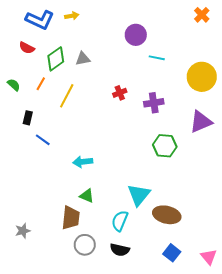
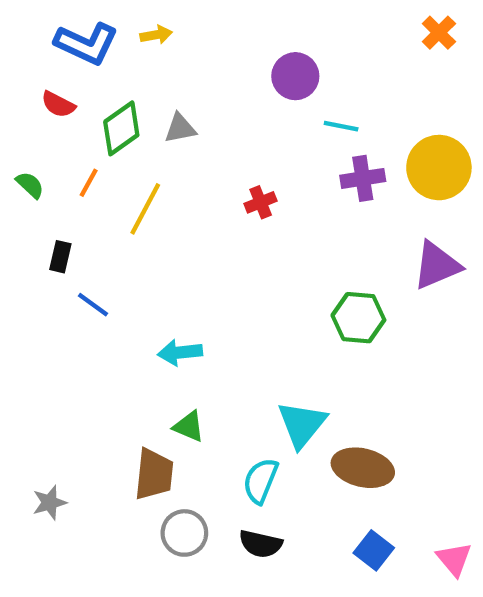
purple cross: (154, 103) -> (363, 178), moved

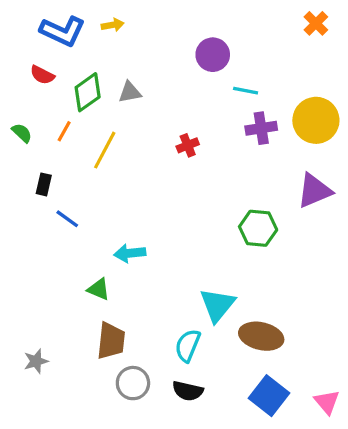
green triangle: (189, 426) -> (99, 289), moved
blue square: (374, 550) -> (269, 396), size x1.4

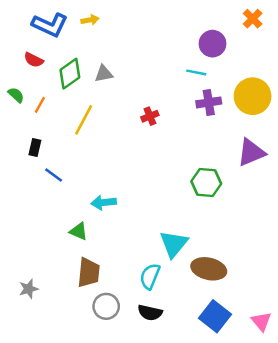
purple circle: (213, 55) -> (212, 44), moved
orange line: (64, 131) -> (40, 105), moved
green semicircle: (22, 133) -> (16, 95), moved

